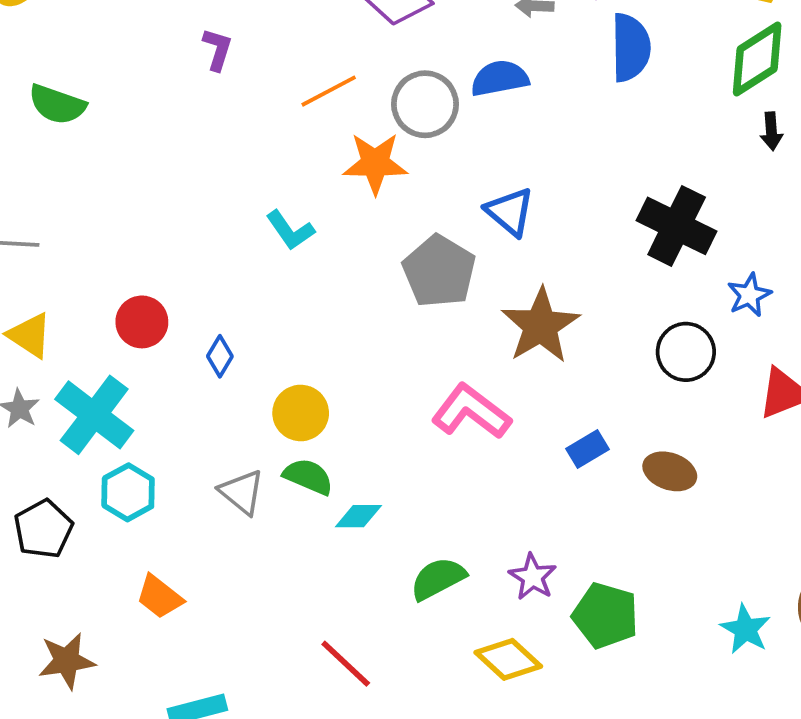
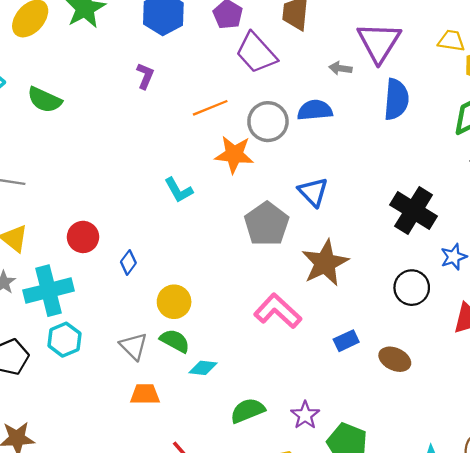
cyan cross: (94, 415) -> (48, 291), turned 33
orange trapezoid: (159, 597) -> (145, 394), moved, turned 136

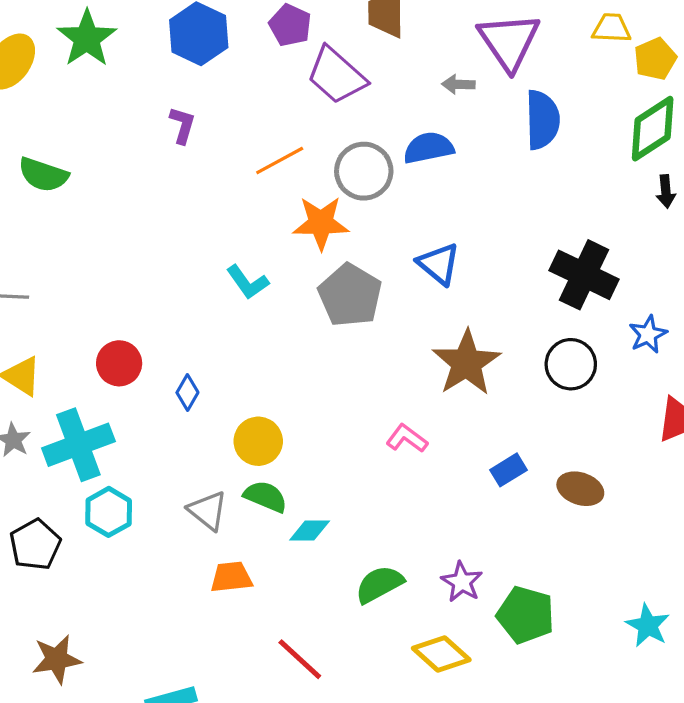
gray pentagon: (267, 224) -> (350, 295), moved
black circle: (412, 288) -> (571, 364), moved
pink L-shape: (278, 311) -> (407, 438), size x0.6

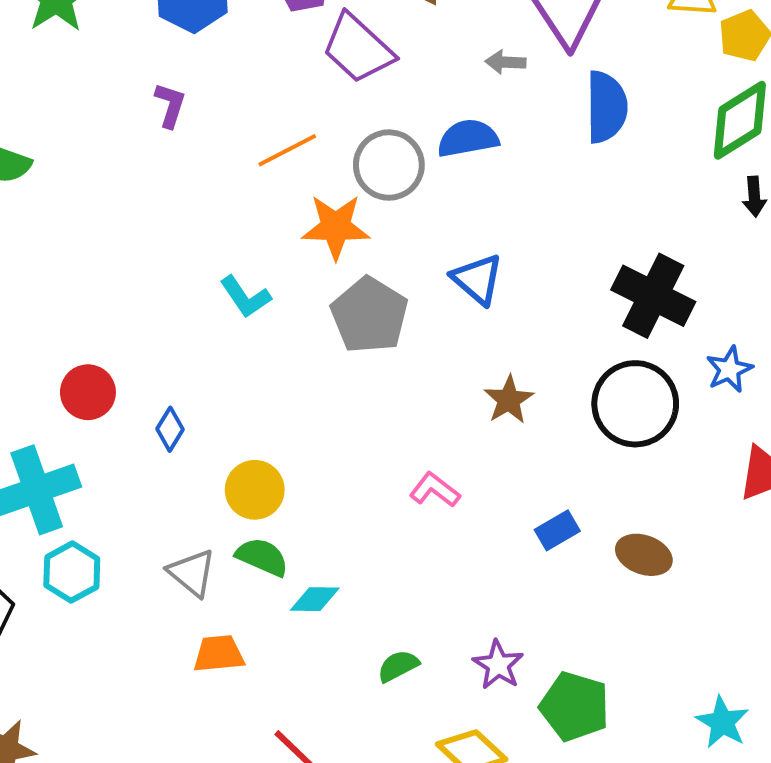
brown star: (466, 363) -> (509, 400), size x0.6
black circle: (571, 364) -> (635, 404), size x1.4
green semicircle: (379, 584) -> (398, 666), size x0.7

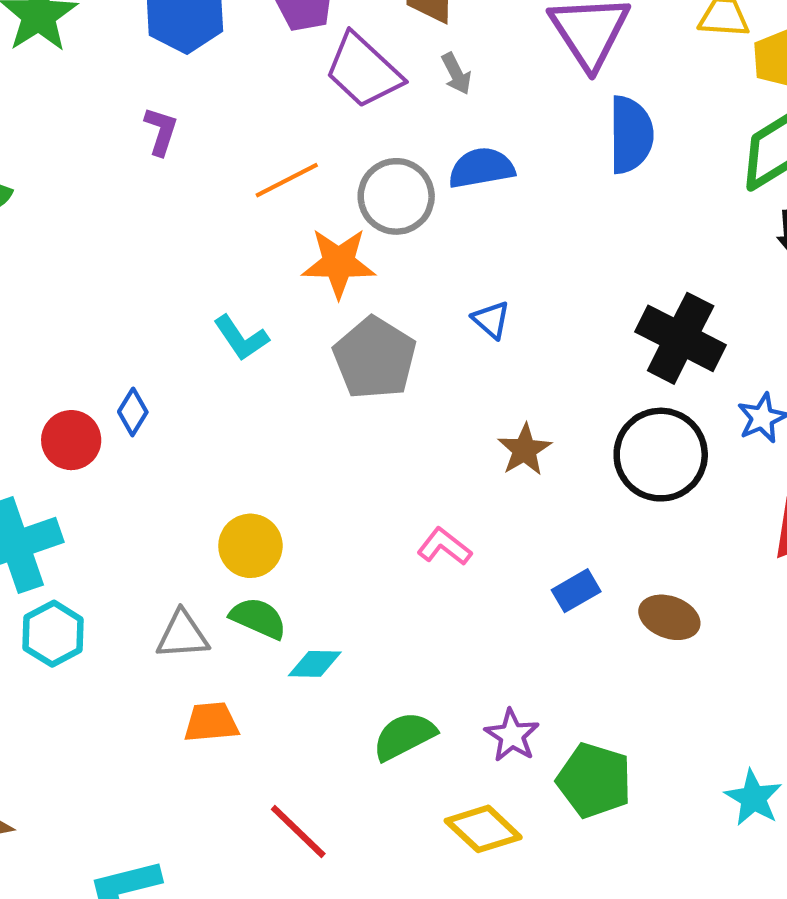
gray arrow: (505, 62) -> (456, 74), moved, turned -120
blue triangle: (477, 279) -> (491, 320), size x0.7
blue diamond: (170, 429) -> (133, 412), moved
gray triangle: (192, 573) -> (182, 635), turned -44
green semicircle: (398, 666) -> (404, 736), size x1.4

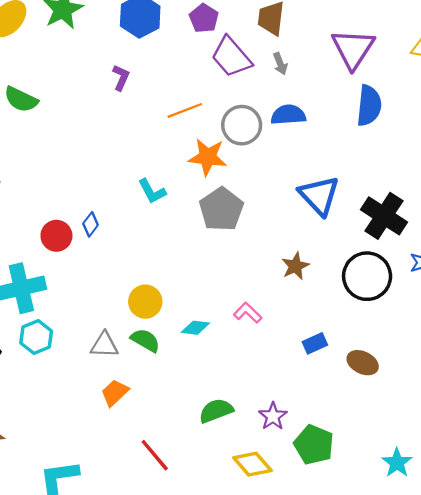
blue triangle: (491, 320) -> (319, 196), moved, size x2.0
cyan diamond: (315, 664) -> (195, 328), moved
orange trapezoid: (211, 722) -> (115, 393), turned -44

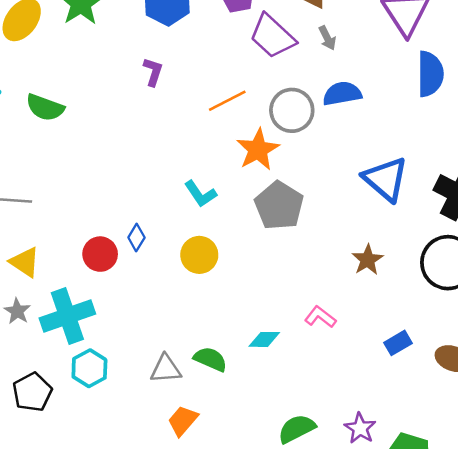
orange star: (208, 157) -> (258, 150), turned -30
yellow circle: (145, 302) -> (199, 255), moved

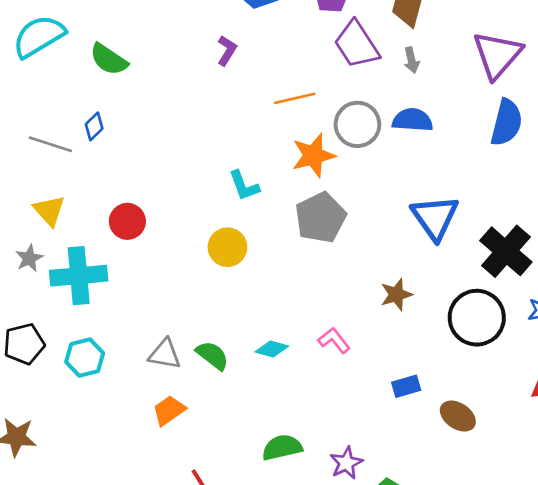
blue diamond: (136, 237) -> (94, 126), moved
cyan hexagon: (89, 368) -> (85, 358), moved

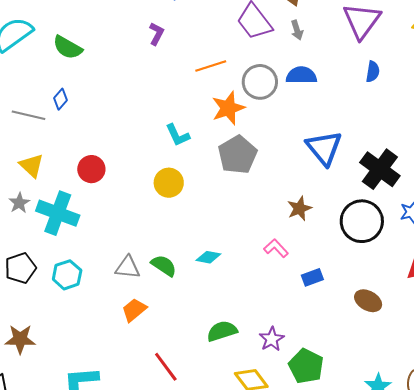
blue semicircle: (507, 122) -> (373, 72), size x0.6
cyan cross: (79, 276) -> (58, 213), turned 30
pink L-shape: (334, 340) -> (276, 248), moved
brown ellipse: (458, 416) -> (368, 301), moved

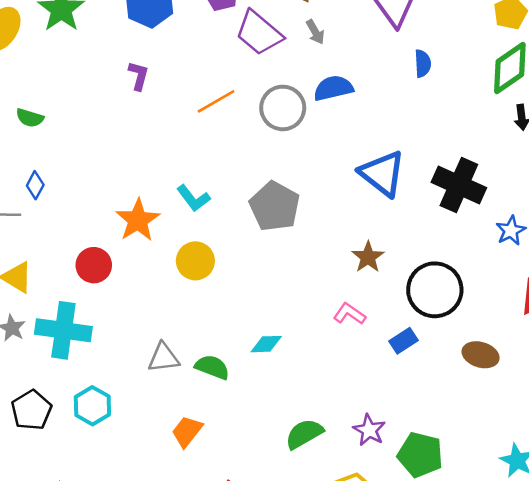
green semicircle: (68, 47) -> (30, 118), size x0.7
orange star: (228, 108) -> (138, 220), moved
black circle: (362, 221) -> (435, 290), moved
gray triangle: (128, 267) -> (164, 358), moved

